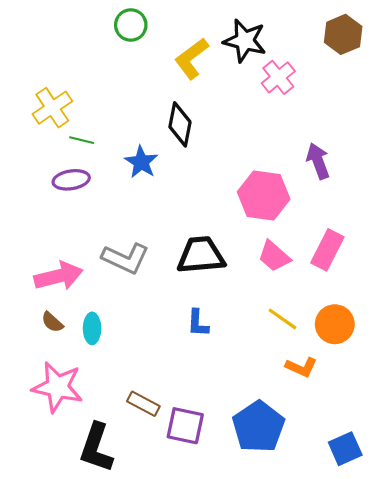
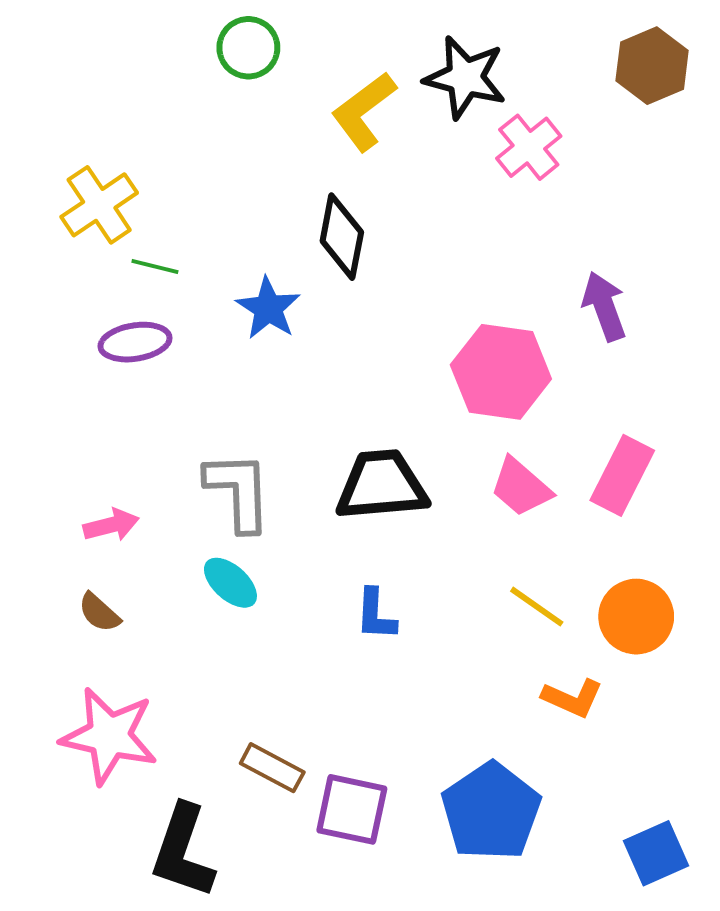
gray L-shape: (126, 258) -> (238, 491), turned -117
pink arrow: (59, 276) -> (111, 525), size x0.6
cyan ellipse: (92, 328) -> (230, 583), moved, turned -48

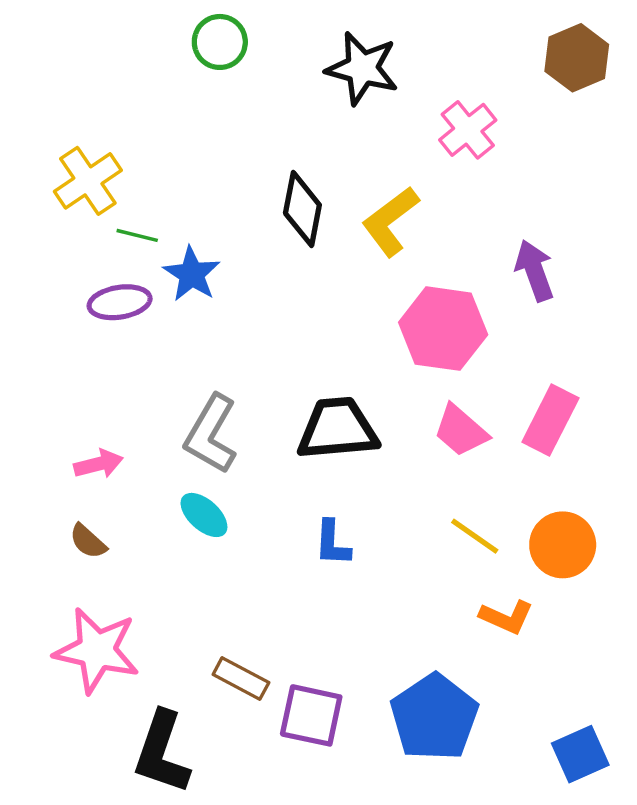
black star: (465, 78) -> (362, 68), moved
yellow L-shape: (364, 111) -> (390, 221), moved
blue star: (268, 308) -> (192, 274), moved
gray L-shape: (238, 491) -> (211, 434), turned -148

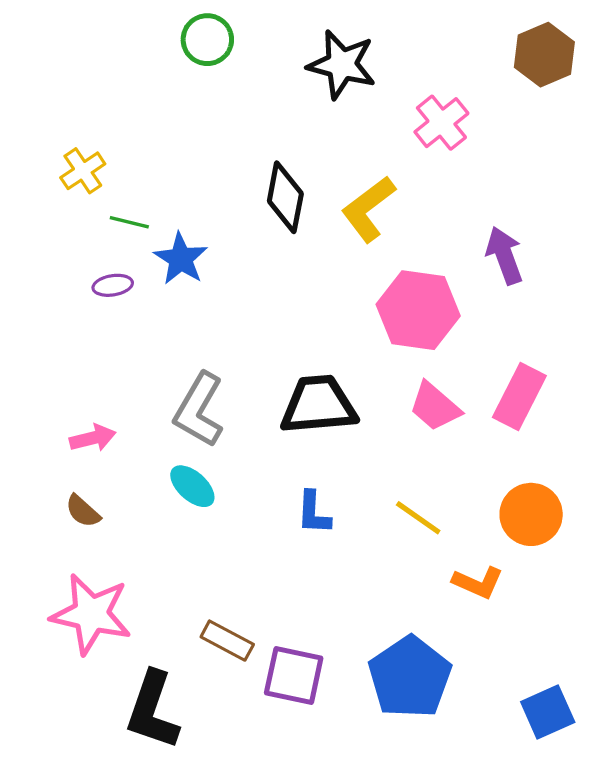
yellow cross: (88, 181) -> (83, 171), size x0.7
purple ellipse: (120, 302) -> (113, 285), size x0.7
yellow line: (475, 536) -> (418, 518), moved

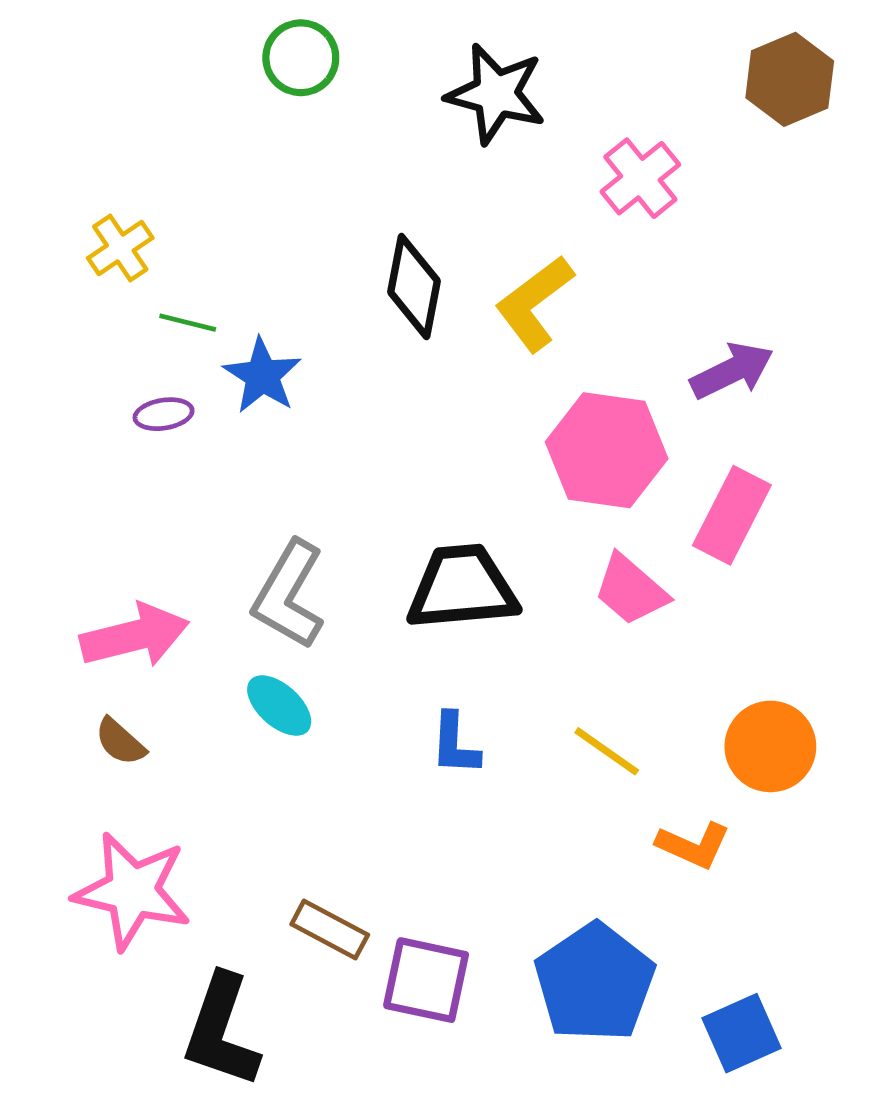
purple arrow: (504, 255) -> (732, 371), turned 84
pink rectangle: (519, 397) -> (732, 515), moved
pink arrow: (93, 438) -> (135, 636), size x1.6
blue square: (548, 712) -> (742, 1033), moved

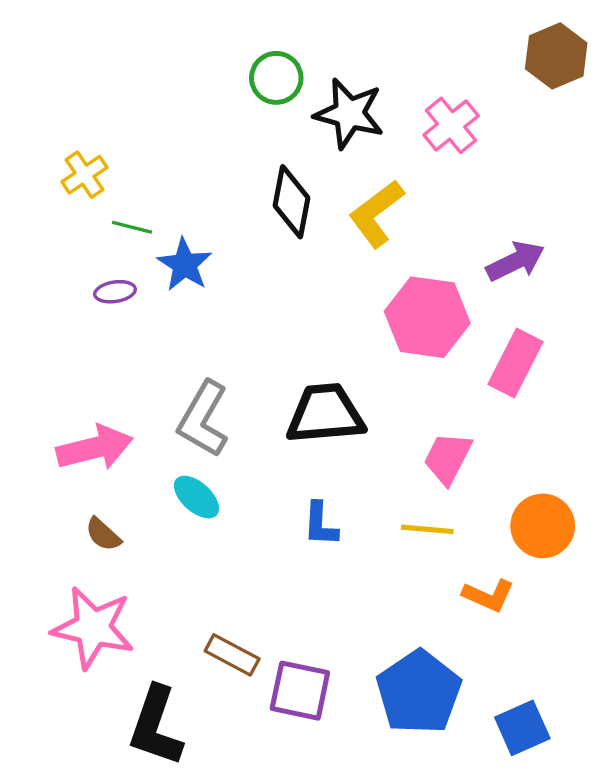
green circle: (301, 58) -> (276, 78), moved
black star: (496, 94) -> (349, 114), moved
pink trapezoid: (631, 590) -> (448, 458), moved, turned 76
brown semicircle: (120, 742) -> (103, 534), moved
yellow line: (607, 751) -> (427, 529), turned -30

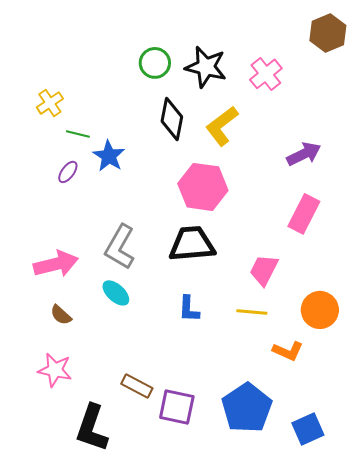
green circle: (276, 78) -> (155, 63), moved
purple ellipse: (115, 292) -> (68, 172), turned -45
pink hexagon: (427, 317) -> (203, 187), moved
pink star: (93, 628) -> (55, 370), size x0.7

